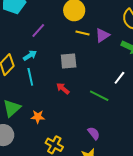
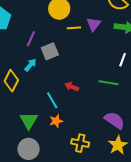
gray square: (69, 61) -> (50, 51), moved
cyan line: (30, 77) -> (52, 100), moved
purple semicircle: (94, 133) -> (114, 120), size x1.5

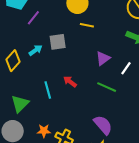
purple triangle: (94, 24) -> (103, 58), moved
purple line: (31, 39) -> (33, 18), moved
orange star: (56, 121) -> (44, 131), moved

